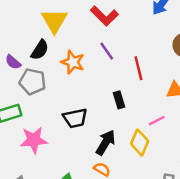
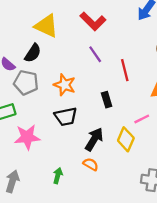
yellow triangle: (54, 21) -> (46, 26), turned -35
orange star: (73, 62) -> (65, 85), moved

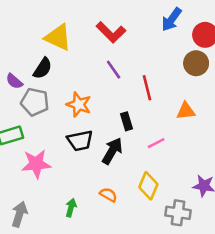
pink line: (142, 119) -> (156, 143), moved
black arrow: (94, 139) -> (112, 151), moved
yellow diamond: (126, 139) -> (148, 186), moved

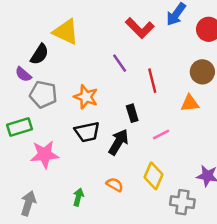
red L-shape: (111, 32) -> (140, 28), moved
brown circle: (196, 63) -> (202, 72), moved
black semicircle: (43, 68) -> (40, 54), moved

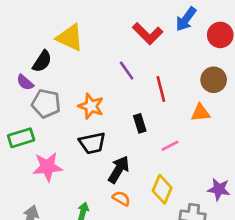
black arrow: (118, 142) -> (119, 169), moved

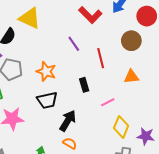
brown circle: (214, 80) -> (131, 41), moved
yellow diamond: (162, 189) -> (121, 127), moved

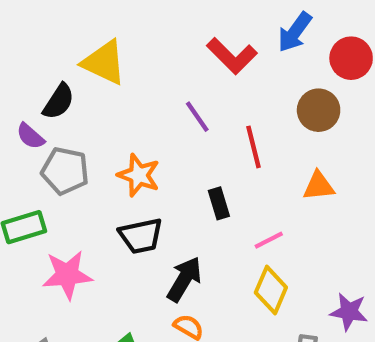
yellow diamond: (121, 127) -> (271, 290), moved

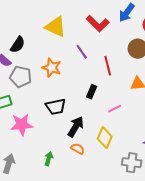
yellow triangle: (104, 62) -> (56, 27), moved
orange star: (139, 175) -> (52, 68), moved
black rectangle: (219, 203) -> (92, 92), turned 40
yellow diamond: (271, 290) -> (105, 138), moved

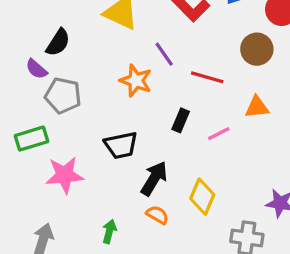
red line: (108, 66) -> (207, 77), turned -60
orange star: (52, 68) -> (136, 81), moved
pink line: (115, 109) -> (219, 134), moved

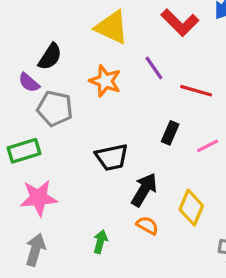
orange star: (136, 81) -> (105, 81), moved
pink star: (65, 175) -> (39, 198), moved

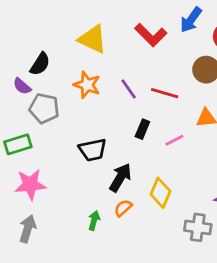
purple line: (154, 68) -> (129, 89), moved
orange semicircle: (147, 225) -> (123, 208), turned -72
green arrow: (100, 242) -> (94, 220), moved

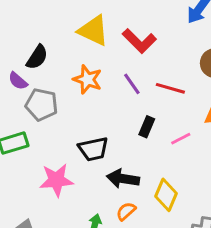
red L-shape: (151, 35) -> (139, 41), moved
black arrow: (120, 178) -> (123, 179), turned -112
pink star: (30, 184) -> (56, 180), moved

